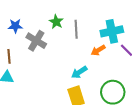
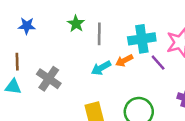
gray cross: (36, 41) -> (49, 79), moved
cyan arrow: (79, 72) -> (101, 68), moved

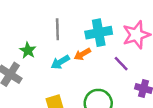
green star: (76, 24) -> (28, 50), moved
purple line: (158, 63) -> (121, 64), moved

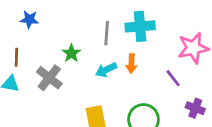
cyan cross: (99, 33) -> (140, 26), moved
orange arrow: (82, 54) -> (131, 63), turned -63

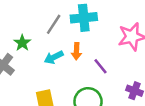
gray line: (107, 33) -> (54, 24), turned 30
purple line: (173, 78) -> (100, 66), moved

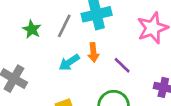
green star: (22, 43) -> (32, 29), moved

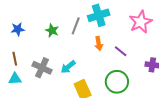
cyan arrow: (69, 62) -> (68, 67), moved

